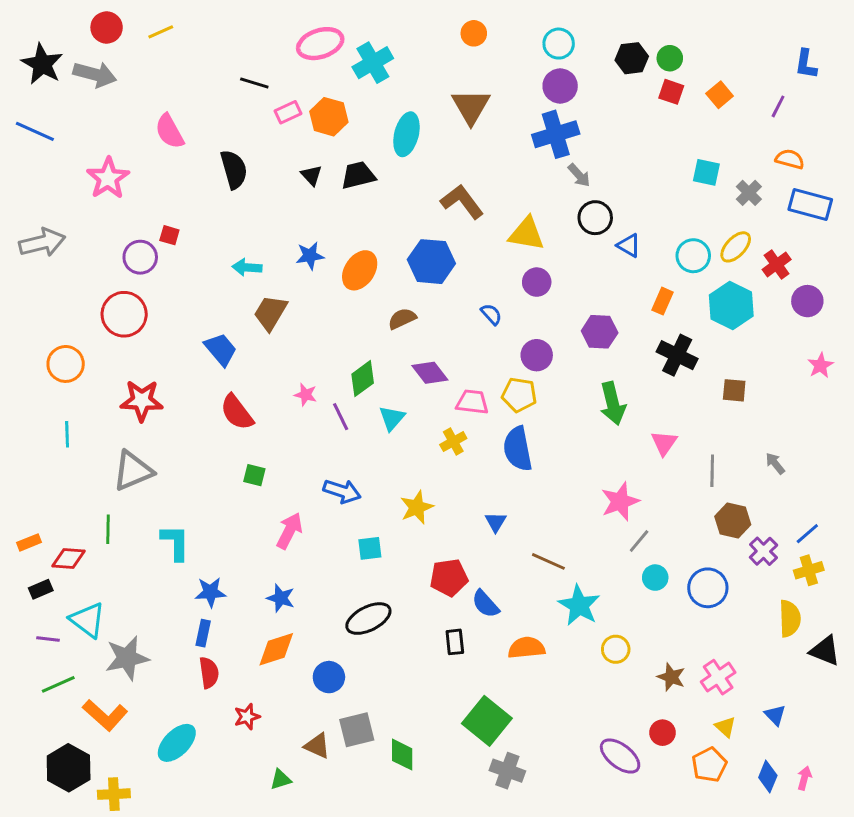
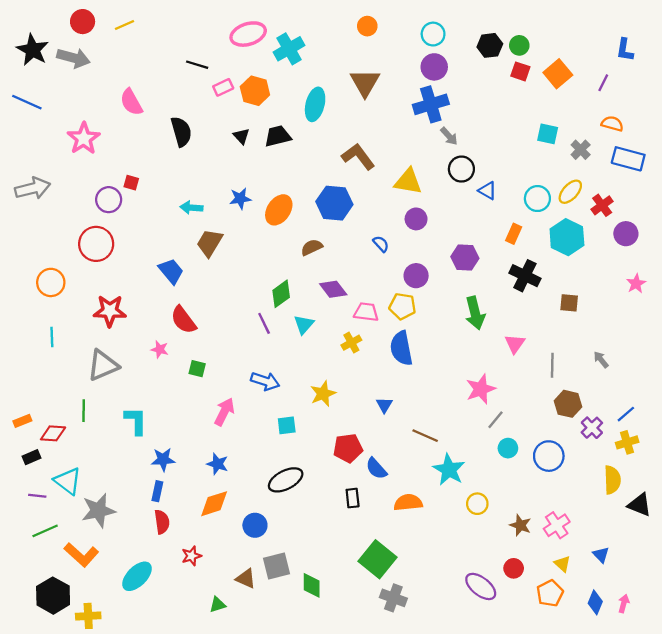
orange square: (720, 95) -> (558, 74), size x1.4
pink star: (306, 395) -> (160, 349), moved

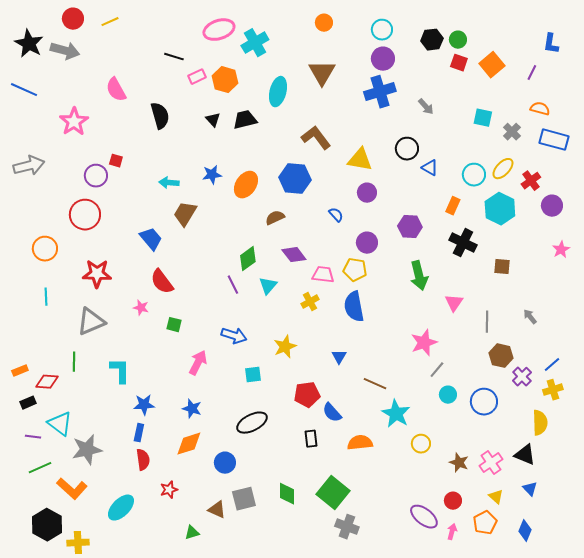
gray arrow: (449, 136) -> (426, 107), moved
black triangle: (640, 505) -> (525, 455), moved
green diamond: (312, 585) -> (287, 494), moved
pink arrow: (624, 604) -> (452, 532), moved

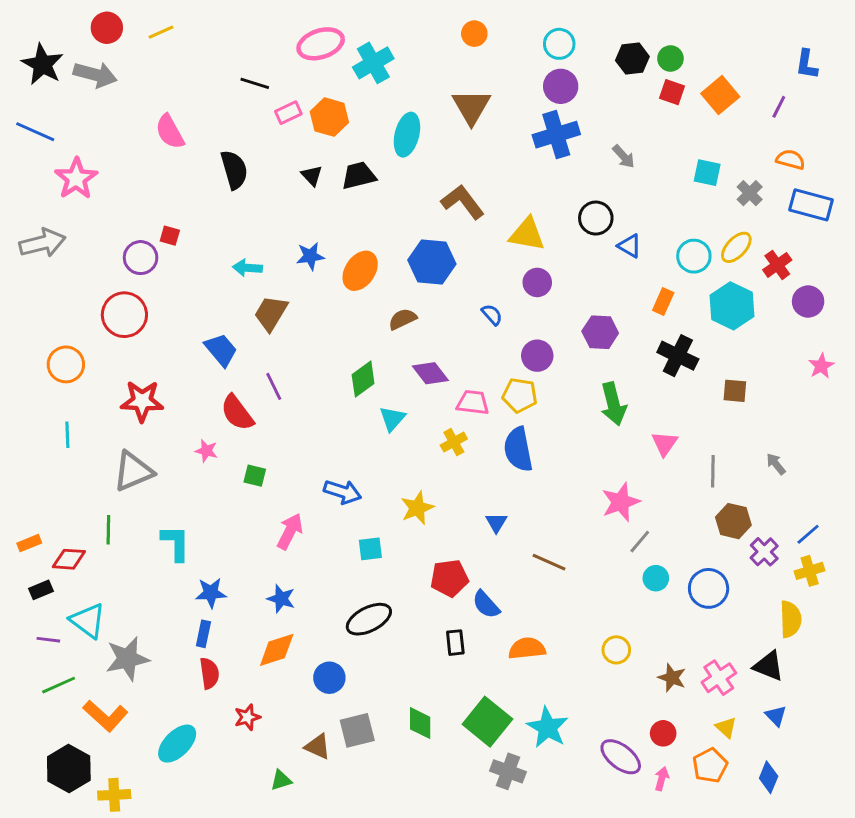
pink star: (74, 122) -> (76, 179), moved
purple line: (233, 285) -> (274, 386), moved
cyan star: (396, 414) -> (547, 727), moved

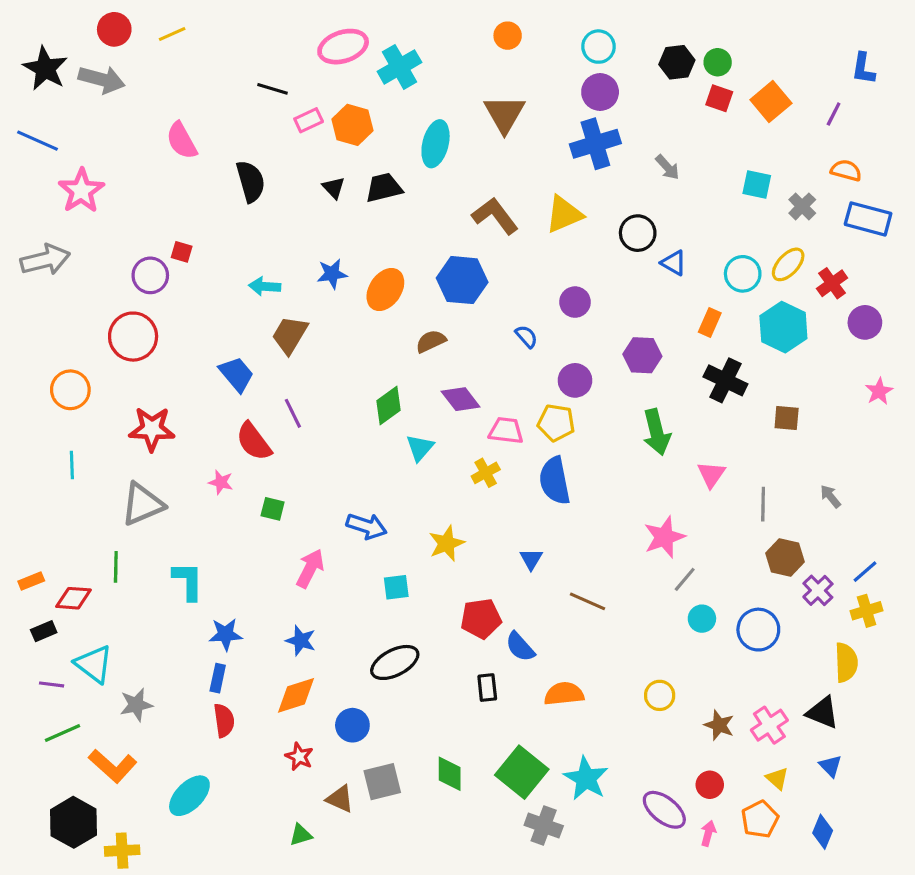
yellow triangle: (527, 234) -> (564, 214), moved, turned -33
gray star: (127, 659) -> (136, 705), size x0.7
red star: (247, 717) -> (299, 757), moved, turned -30

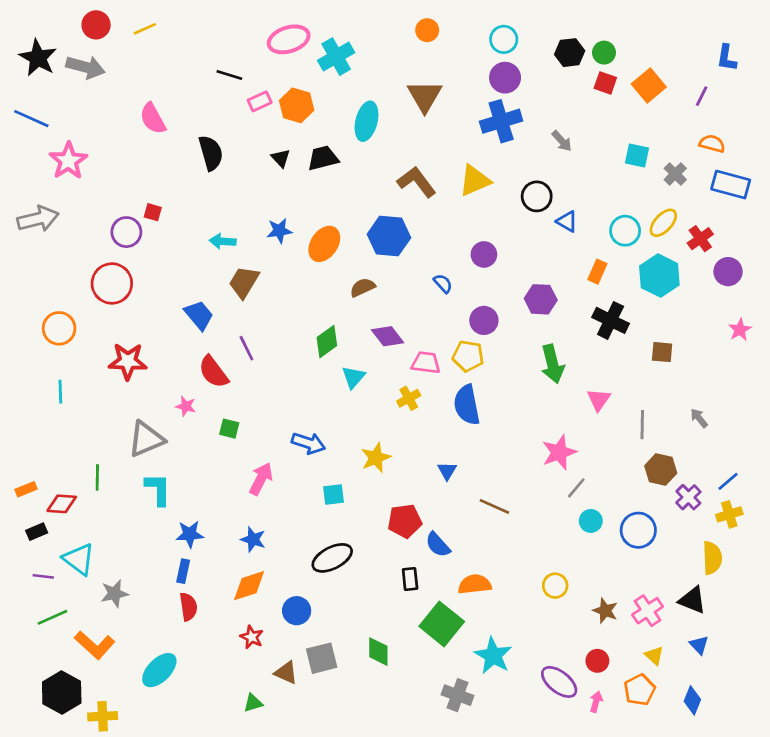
gray triangle: (142, 504) -> (146, 439), moved
green square: (522, 772) -> (442, 624), moved

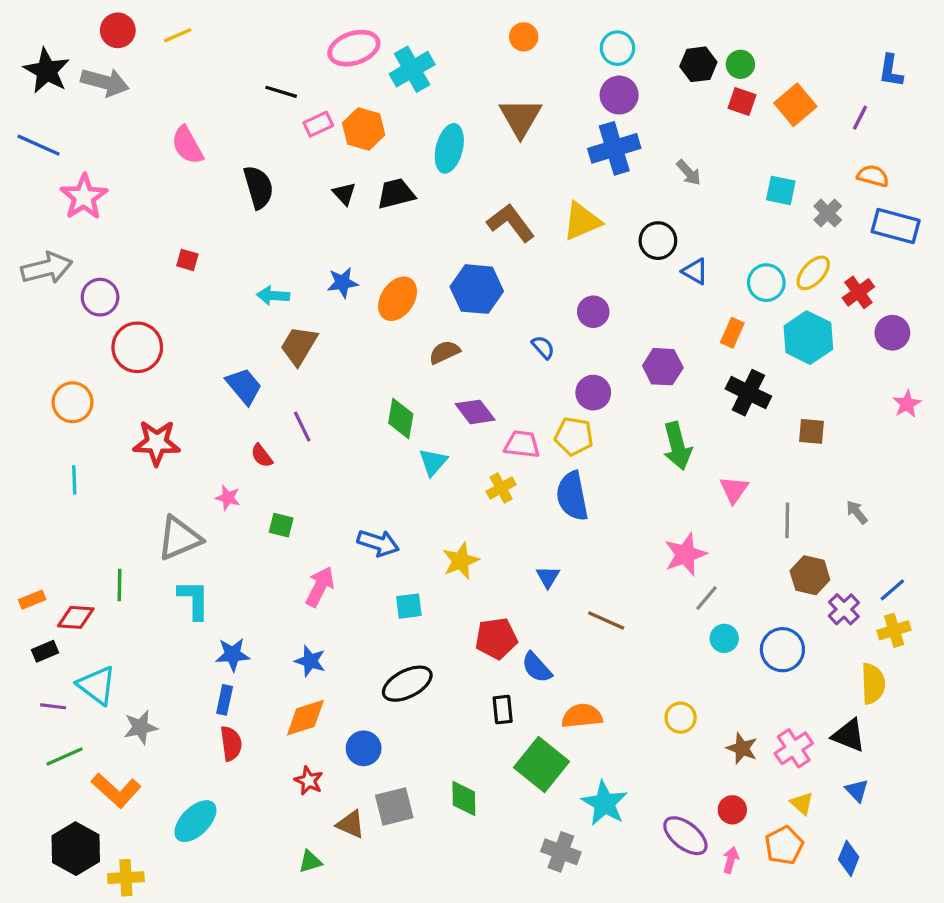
purple circle: (126, 232) -> (100, 297), moved
green diamond: (327, 342) -> (401, 418), turned -44
red semicircle: (213, 372) -> (262, 456), size x0.6

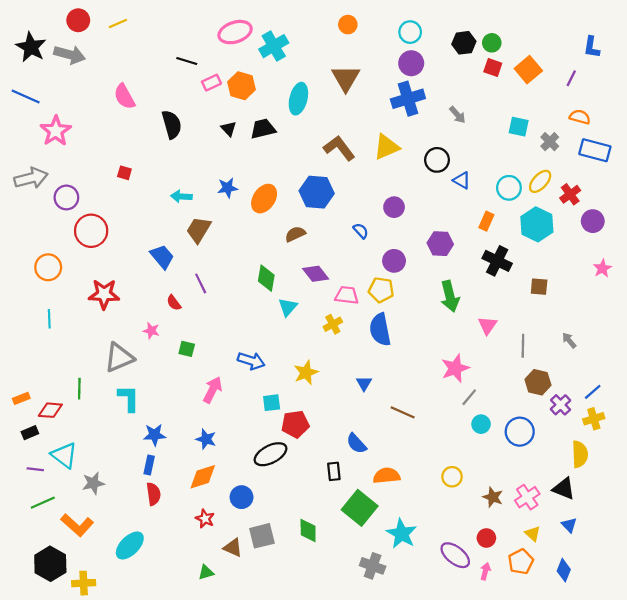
red pentagon: (496, 638) -> (295, 424), moved

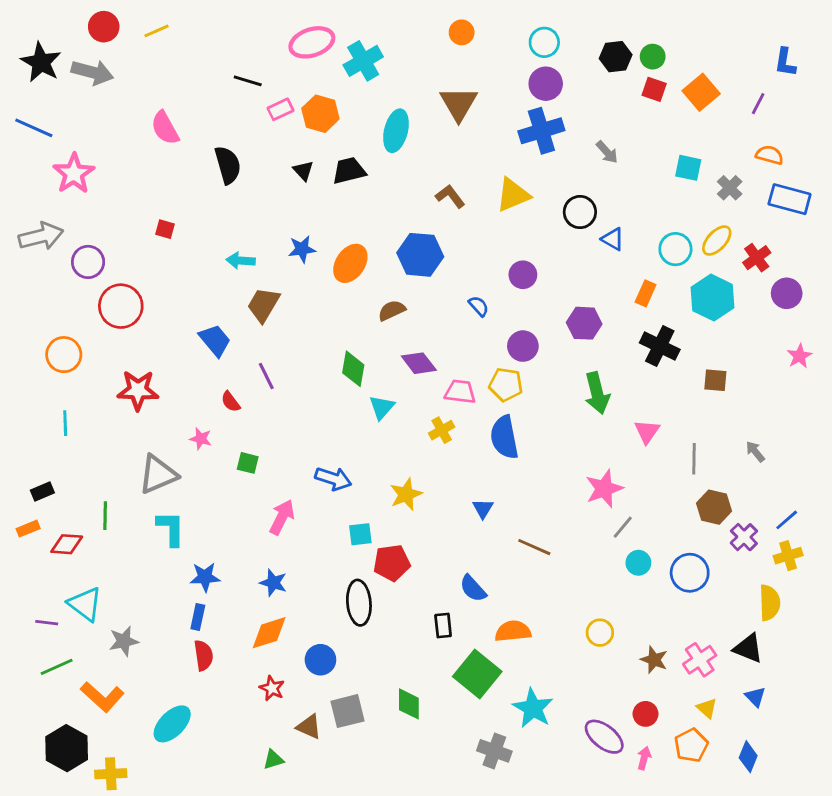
brown L-shape: (339, 148) -> (450, 196), size x0.7
black rectangle: (30, 433) -> (42, 491), moved
black ellipse: (271, 454) -> (359, 603), turned -68

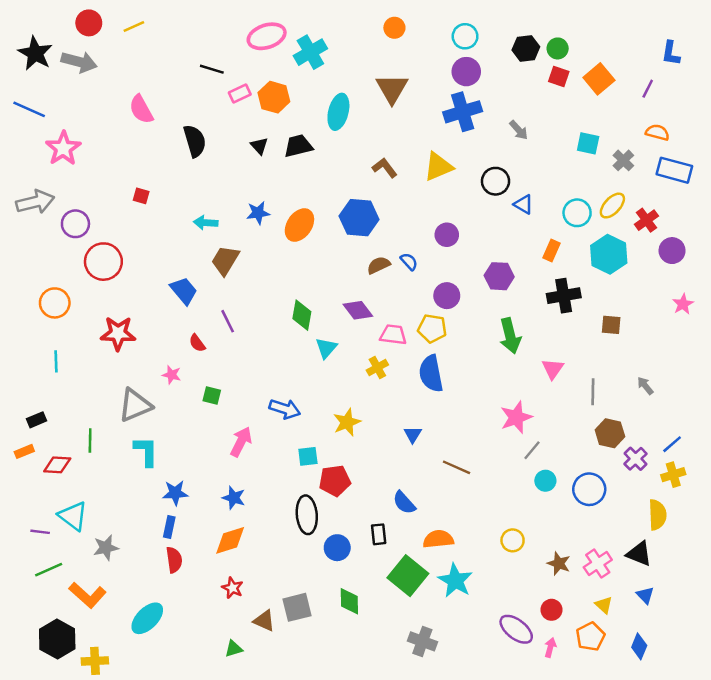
brown semicircle: (392, 310) -> (379, 265), moved
black cross: (660, 346) -> (564, 296), turned -36
blue circle: (320, 660) -> (337, 548), moved
cyan star: (533, 708) -> (455, 581), moved

